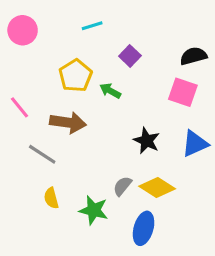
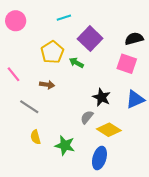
purple square: (130, 56) -> (90, 39), size x1.6
brown arrow: (68, 122) -> (47, 85), size x0.6
gray semicircle: (122, 186) -> (87, 117), moved

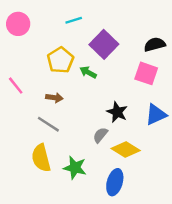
gray line: (29, 107) -> (48, 124), moved
yellow semicircle: (36, 137) -> (41, 158), size x1.6

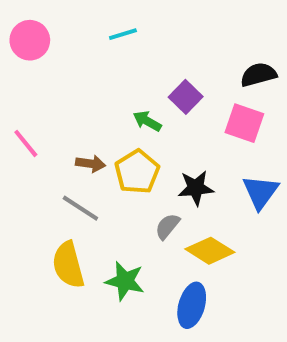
purple square: (104, 44) -> (186, 97), moved, size x0.7
yellow pentagon: (60, 60) -> (137, 172), moved
black star: (117, 112) -> (196, 188), turned -30
blue triangle: (156, 115) -> (261, 192), turned -30

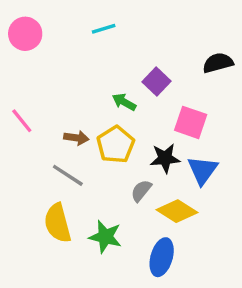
pink square: (244, 123) -> (191, 122), moved
blue triangle: (261, 192) -> (203, 170), moved

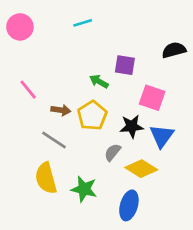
purple square: (157, 82) -> (125, 65), turned -35
pink line: (22, 121) -> (28, 90), moved

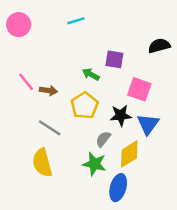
brown arrow: (61, 110) -> (48, 91), moved
yellow diamond: (141, 169) -> (129, 154), turned -64
green star: (84, 189) -> (94, 164), moved

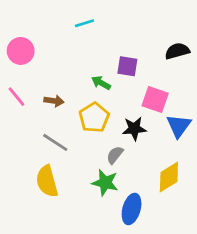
pink circle: (19, 25) -> (21, 51), moved
pink line: (26, 82) -> (16, 97), moved
blue triangle: (148, 124) -> (179, 126), moved
yellow diamond: (129, 154) -> (169, 177), moved

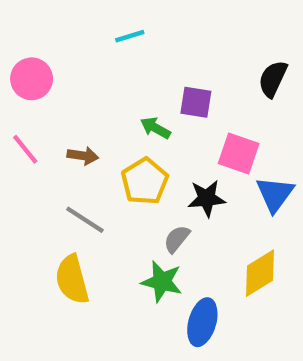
black semicircle: (177, 51) -> (273, 79), turned -50

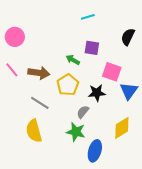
cyan line: (130, 36) -> (88, 17), moved
brown arrow: (83, 156) -> (39, 73), size x1.5

